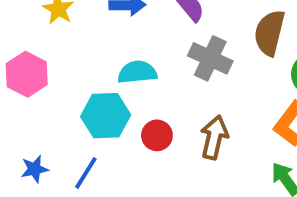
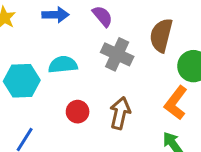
cyan hexagon: (106, 116) -> (22, 81), moved

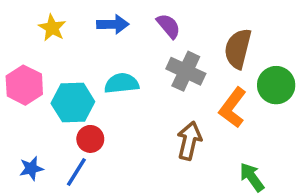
orange L-shape: (176, 103) -> (233, 108), moved
red circle: (78, 112) -> (90, 139), moved

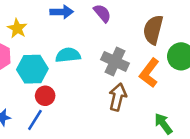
yellow star: (52, 28) -> (17, 28), moved
gray cross: (186, 71) -> (115, 61), moved

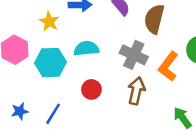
yellow star: (17, 28) -> (49, 22), moved
brown semicircle: (153, 30) -> (154, 19), moved
red circle: (45, 96) -> (91, 89), moved

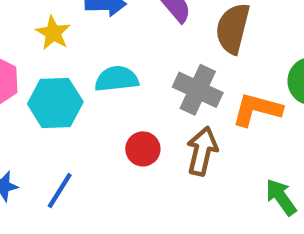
orange L-shape: (168, 66) -> (257, 110), turned 68
red circle: (91, 89) -> (143, 149), moved

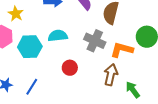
yellow star: (53, 33) -> (16, 14), moved
brown arrow: (202, 151) -> (111, 75), moved

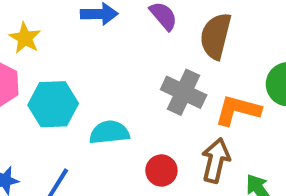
cyan semicircle: (58, 36) -> (109, 132), moved
red circle: (70, 68) -> (161, 170), moved

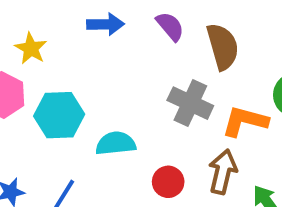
brown semicircle: (216, 36) -> (223, 46), turned 150

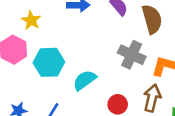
cyan semicircle: (116, 143) -> (85, 80), turned -30

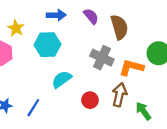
cyan hexagon: (49, 62) -> (47, 45), moved

